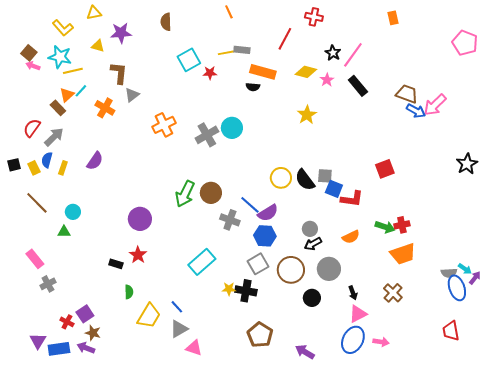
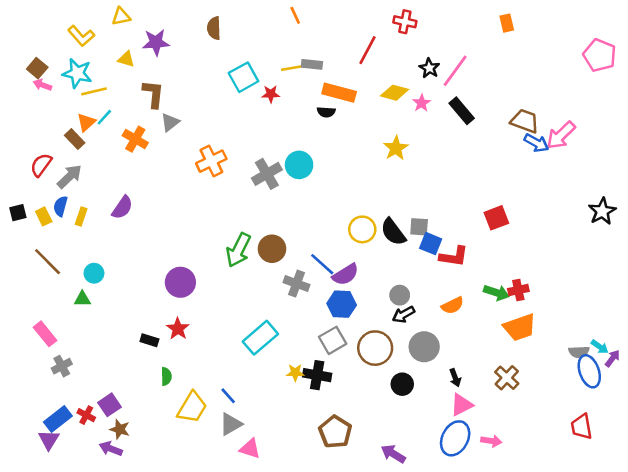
blue rectangle: (59, 349) -> (58, 419), moved, turned -30

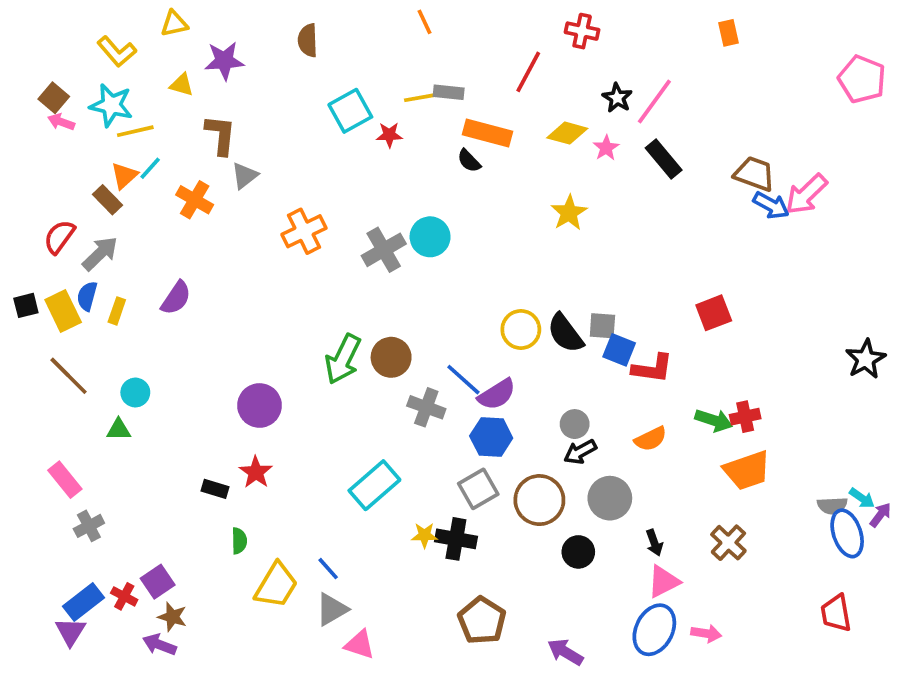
black semicircle: (326, 112) -> (469, 161), turned 42
black star: (602, 211) -> (866, 359), moved
yellow rectangle: (44, 216) -> (63, 311), size x1.5

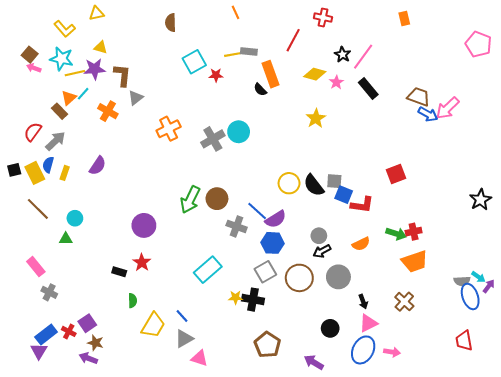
purple star: (224, 61) -> (94, 69), moved
orange rectangle: (487, 133) -> (270, 74), turned 55
gray cross: (89, 526) -> (49, 292), turned -35
black circle: (578, 552) -> (330, 328), moved

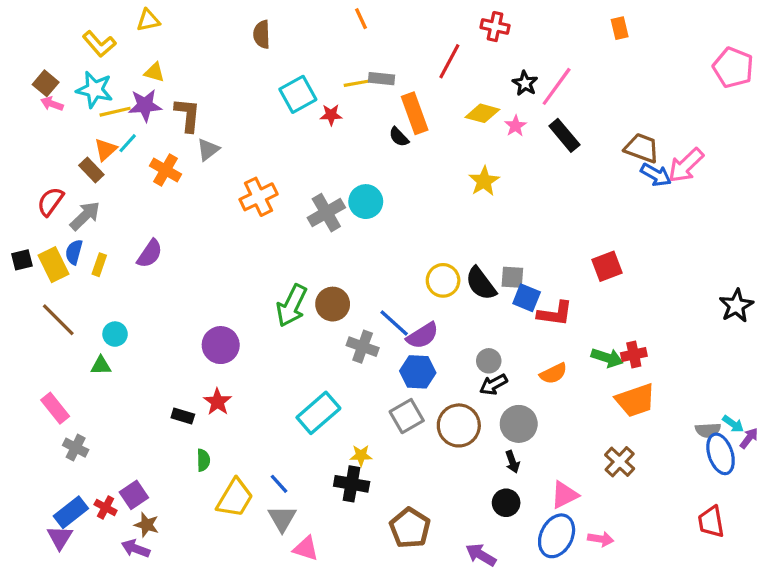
black cross: (253, 300) -> (352, 484), moved
black arrow: (363, 302) -> (512, 462), moved
gray triangle: (184, 339) -> (282, 519), turned -30

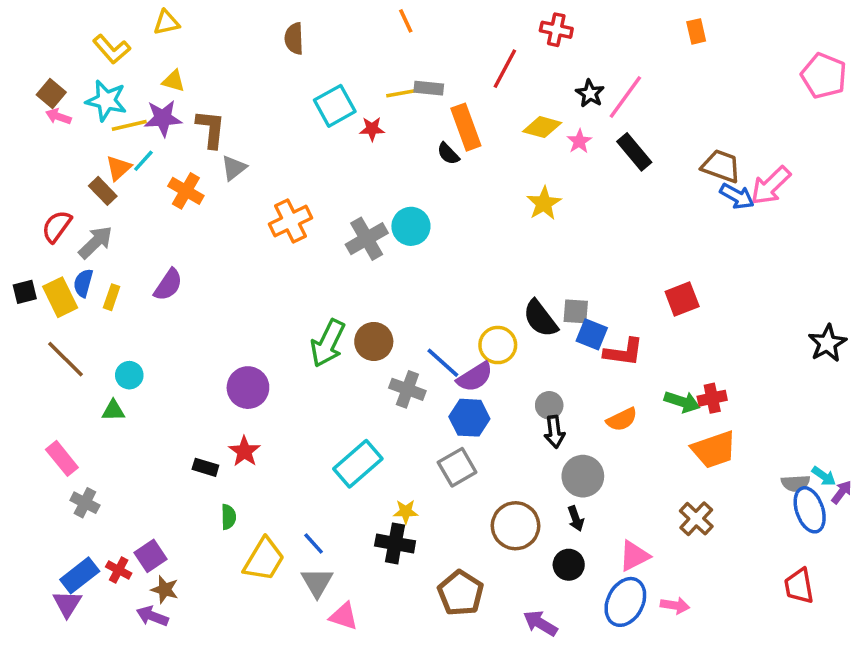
yellow circle: (443, 280) -> (498, 345), moved
black arrow: (493, 384) -> (554, 432), turned -68
brown circle: (459, 425) -> (516, 526), moved

